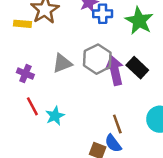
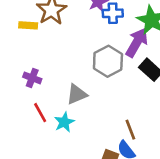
gray triangle: (62, 63) -> (77, 94), moved
purple arrow: (115, 71) -> (137, 42), moved, turned 44

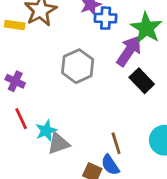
gray hexagon: (108, 61) -> (78, 66), moved
gray triangle: (77, 94) -> (58, 144), moved

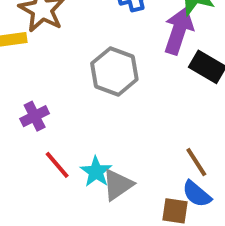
purple cross: (15, 81) -> (35, 116), turned -36

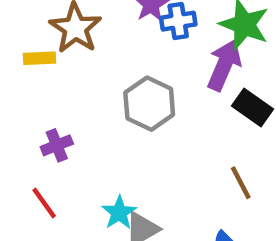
brown line: (196, 162) -> (241, 183), moved
red line: (57, 165) -> (44, 203), moved

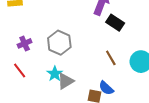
gray hexagon: (149, 104) -> (59, 43), moved

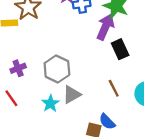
black rectangle: (115, 23) -> (120, 49), turned 30
gray triangle: (66, 81) -> (72, 95), moved

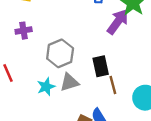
black rectangle: (120, 49) -> (101, 66), moved
purple cross: (18, 68) -> (24, 31), moved

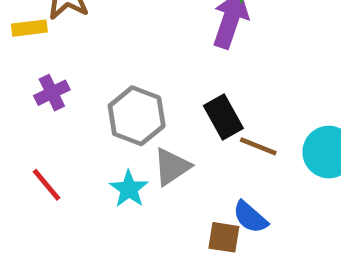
brown line: (113, 85) -> (258, 146), turned -36

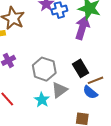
brown line: (258, 146) -> (96, 80), turned -42
blue semicircle: (250, 217) -> (90, 92), moved

